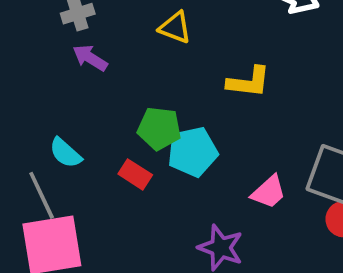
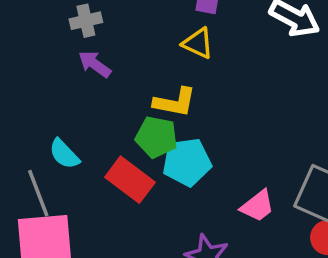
yellow triangle: (175, 27) -> (198, 43), moved
yellow L-shape: (249, 82) -> (175, 102), moved
red rectangle: (135, 174) -> (130, 180), size x1.5

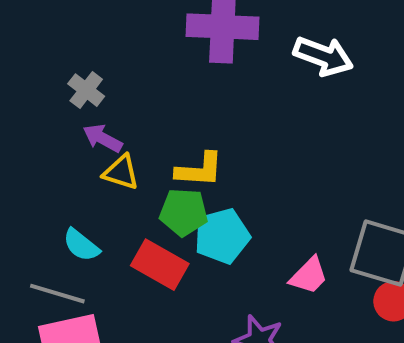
gray cross: (86, 21) -> (86, 90), turned -32
yellow triangle: (198, 43) -> (121, 172), moved
gray line: (38, 193) -> (57, 294), turned -45

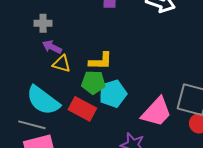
gray cross: (86, 90) -> (43, 23), turned -36
cyan semicircle: (81, 245) -> (43, 100), size x1.8
pink trapezoid: (309, 276) -> (157, 112), size x1.6

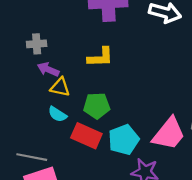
yellow L-shape: (101, 61) -> (100, 57), moved
cyan pentagon: (113, 94) -> (124, 140), moved
cyan semicircle: (43, 100) -> (57, 114), moved, size x0.5

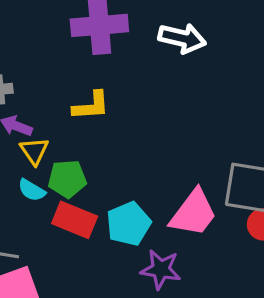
yellow triangle: (60, 87) -> (34, 151), turned 45
green pentagon: (97, 106) -> (67, 179), moved

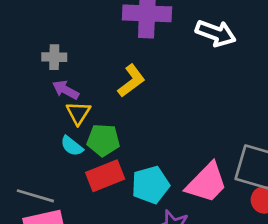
yellow L-shape: (91, 106) -> (131, 81), turned -40
red rectangle: (75, 220) -> (105, 176), turned -51

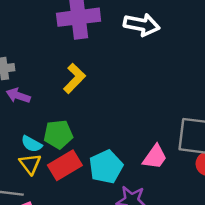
yellow triangle: (78, 113) -> (30, 164), moved
pink trapezoid: (207, 183) -> (155, 157), size x0.7

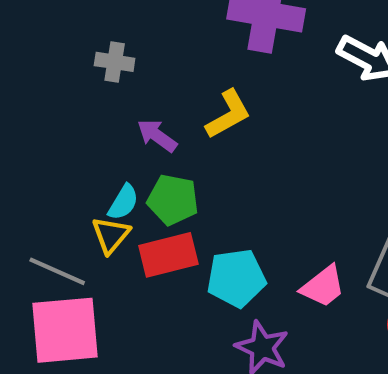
purple arrow: (18, 96) -> (157, 136), moved
cyan semicircle: (32, 144) -> (123, 202), turned -105

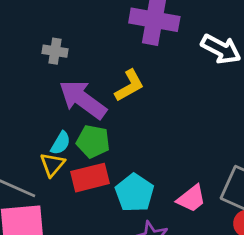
purple arrow: (157, 136) -> (83, 99), size x1.8
cyan pentagon: (236, 278) -> (134, 193), turned -30

